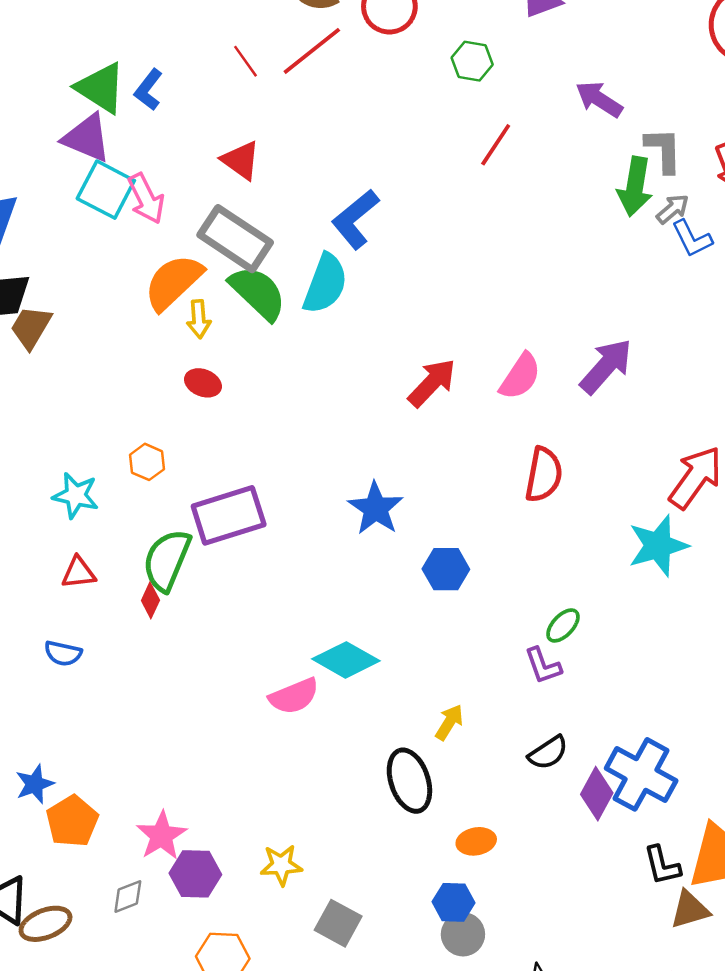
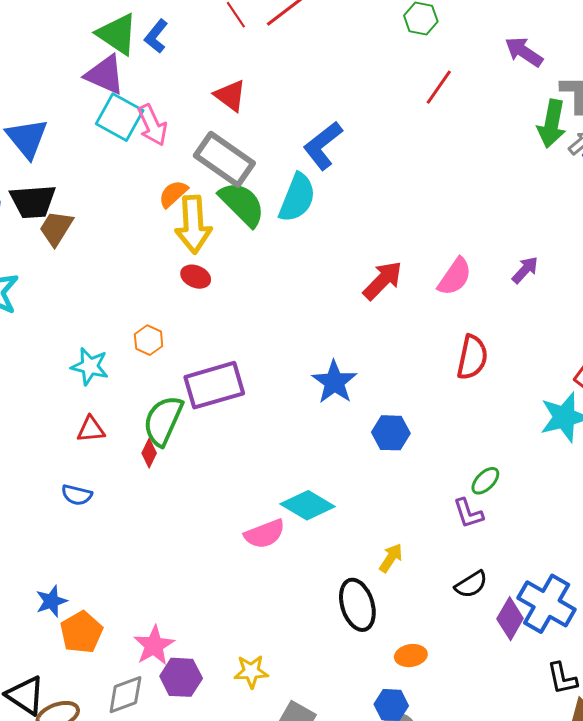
orange semicircle: (173, 282) -> (173, 194), size x0.6
yellow arrow: (199, 319) -> (193, 224), size x1.8
purple arrow: (606, 366) -> (525, 270), size x0.6
gray diamond: (128, 896) -> (125, 695), size x1.4

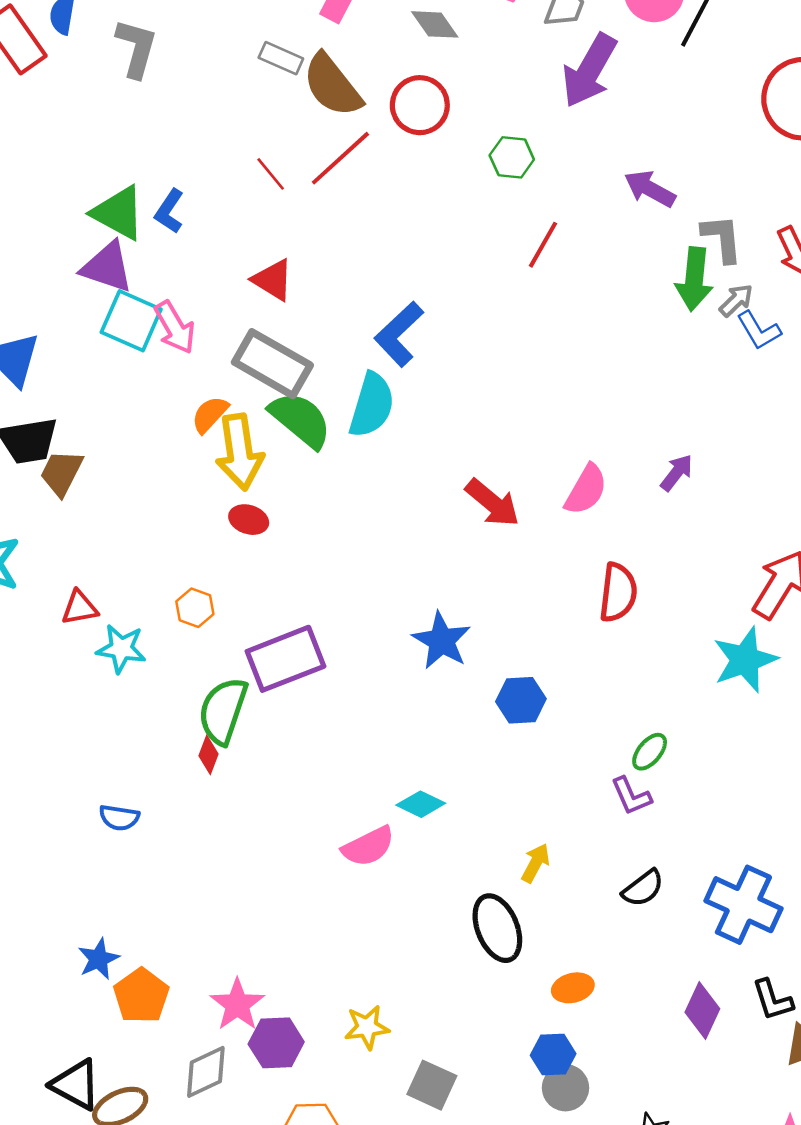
red arrow: (383, 280) -> (493, 503), turned 90
red triangle: (91, 429) -> (80, 608), moved
cyan diamond: (308, 505) -> (421, 804), size x0.7
purple diamond: (510, 619) -> (702, 1011), moved

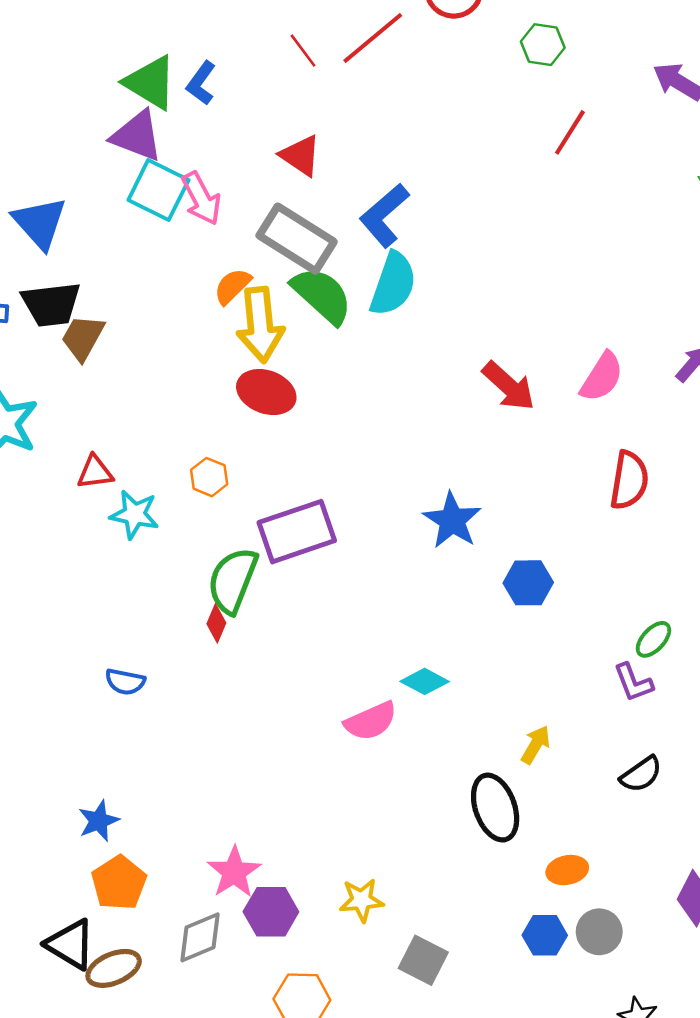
blue L-shape: (399, 334) -> (384, 215), moved
red ellipse: (249, 520) -> (266, 392), size x1.5
orange pentagon: (141, 996) -> (119, 883), moved
gray circle: (566, 1088) -> (599, 932), moved

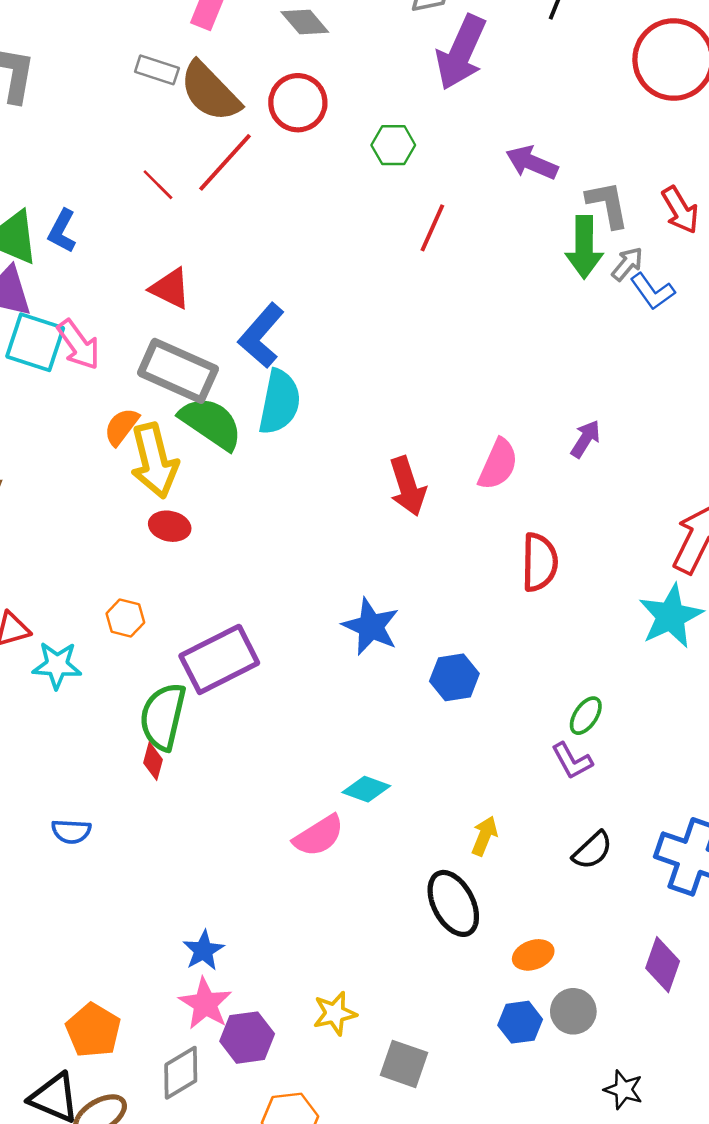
red arrow: (509, 386) -> (408, 486), turned 38
red ellipse: (266, 392) -> (170, 526), size x0.7
blue star: (99, 821) -> (203, 950), moved

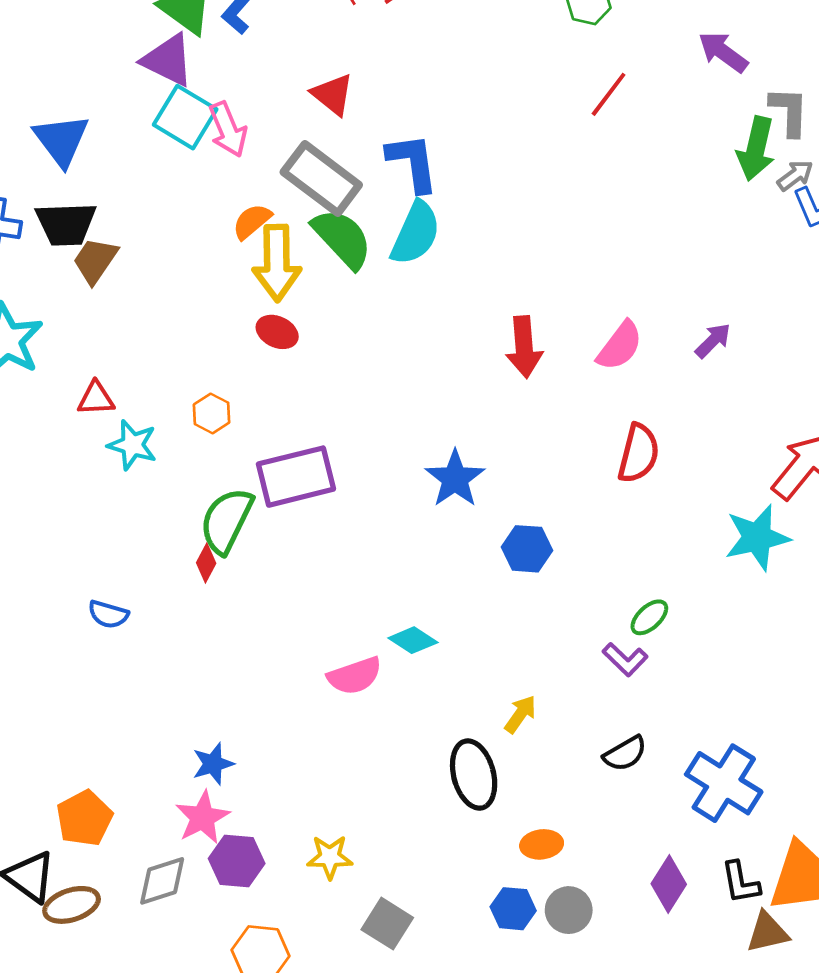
blue L-shape: (261, 336) -> (413, 163), turned 118
purple L-shape: (572, 761) -> (625, 659), turned -30

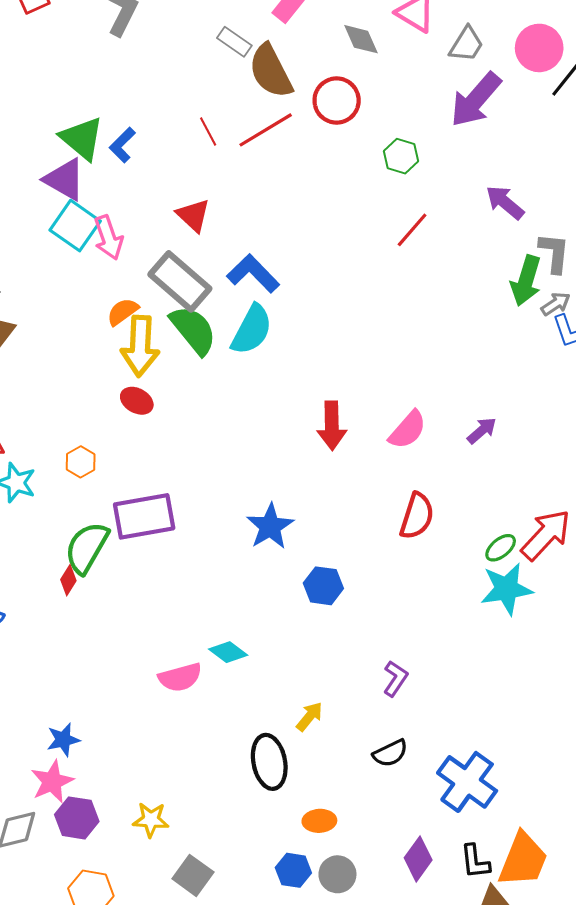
blue L-shape: (413, 163) -> (253, 274), turned -40
green ellipse: (649, 617) -> (501, 548), moved
purple L-shape: (625, 659) -> (395, 679), turned -104

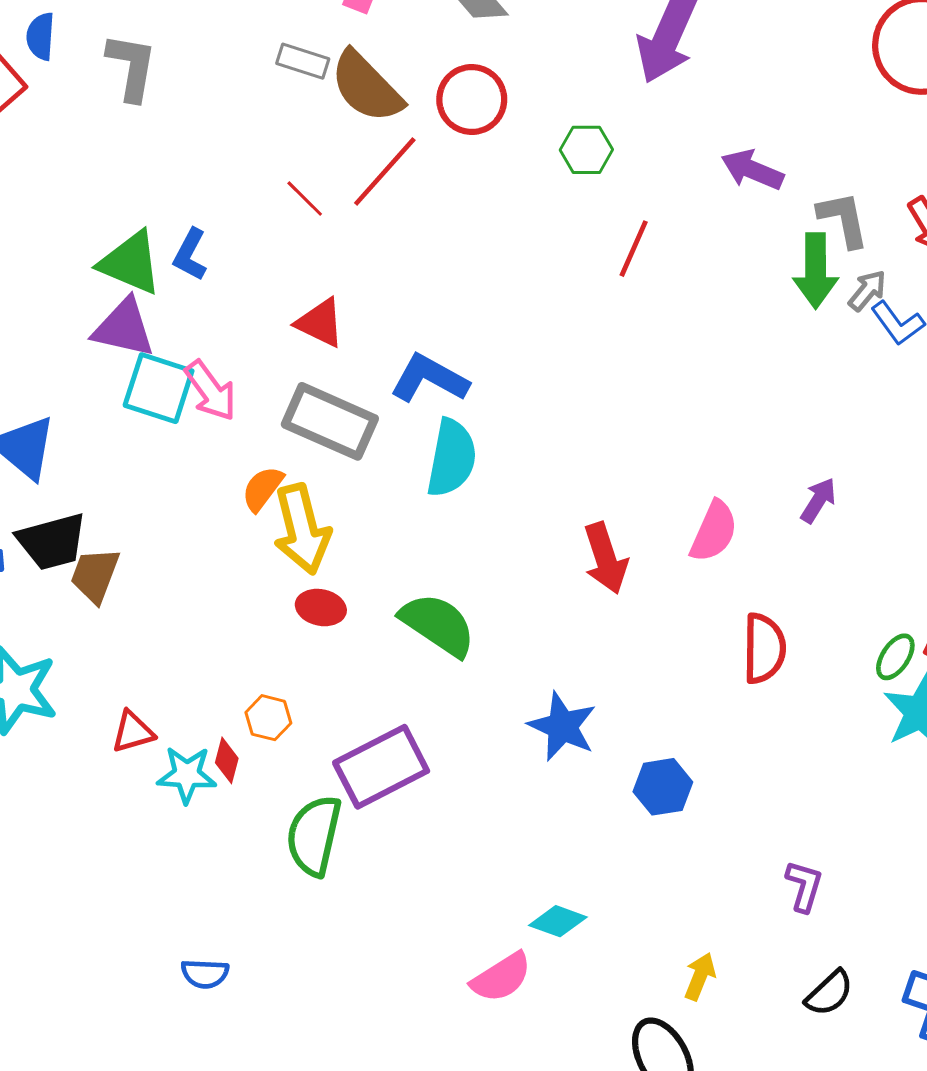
green semicircle: (193, 330) -> (438, 625), moved
red diamond: (68, 580) -> (227, 760), moved

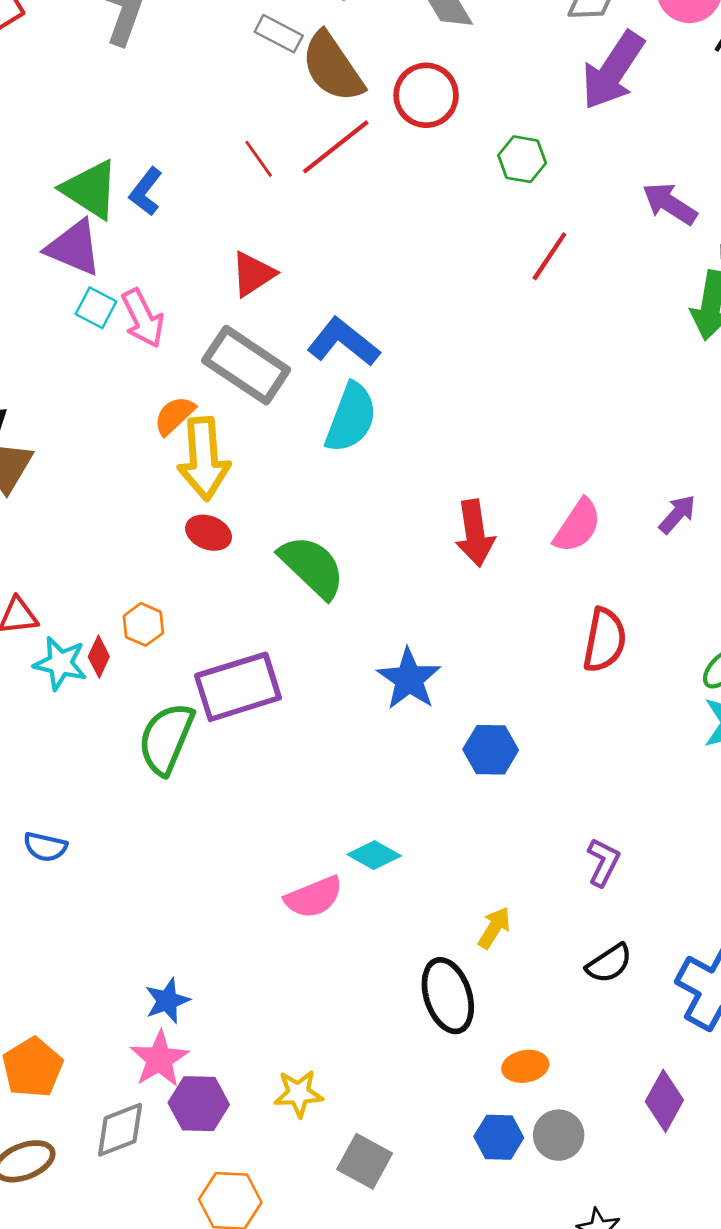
red triangle: (320, 323) -> (253, 274), turned 51
cyan square: (159, 388) -> (96, 308), size x0.6

